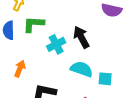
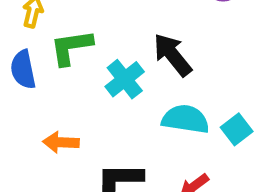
orange arrow: (20, 69) -> (61, 142), turned -98
cyan square: (105, 79) -> (237, 129), turned -32

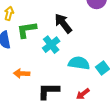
black arrow: (173, 55) -> (63, 23), moved

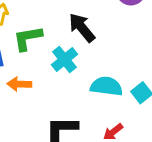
orange arrow: (22, 73) -> (19, 84), moved

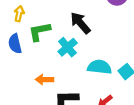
orange arrow: (19, 84) -> (44, 80), moved

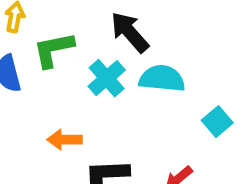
cyan semicircle: (99, 67) -> (162, 79), moved

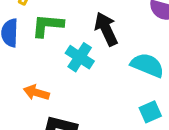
cyan cross: (107, 78) -> (80, 57), turned -32
cyan semicircle: (162, 79) -> (147, 65), moved

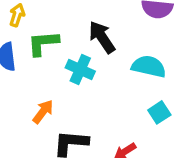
orange arrow: (36, 93) -> (43, 112), turned 120

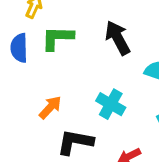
cyan cross: (80, 69) -> (111, 104), moved

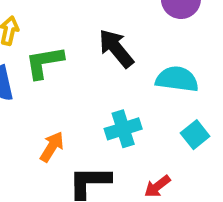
cyan cross: (111, 104) -> (123, 129), turned -36

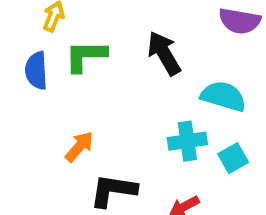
cyan cross: (123, 129) -> (187, 141), moved

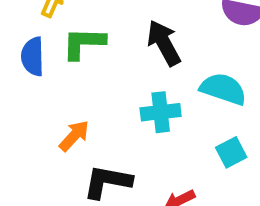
cyan cross: (187, 141) -> (161, 112), moved

